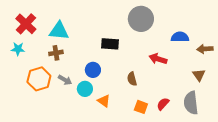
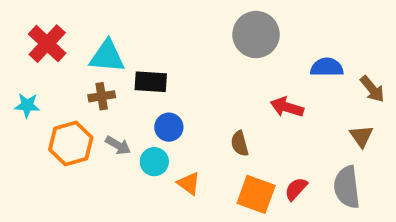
black rectangle: (110, 44) -> (151, 82), moved
cyan star: (18, 49) -> (27, 105), moved
brown arrow: (205, 49) -> (372, 89), turned -126
orange square: (141, 107) -> (256, 194), size x1.5

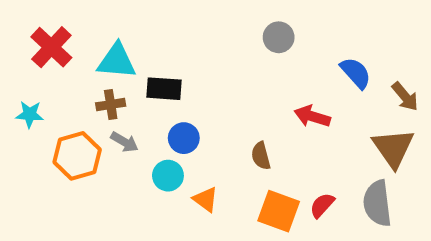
gray circle: (256, 35) -> (279, 37), size x0.6
blue semicircle: (327, 67) -> (356, 73), turned 48
brown triangle: (361, 136) -> (393, 148), size x1.6
gray arrow: (118, 145) -> (124, 142), moved

